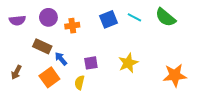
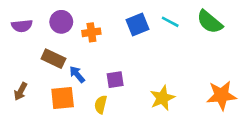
yellow star: (128, 63) -> (162, 98), moved
orange square: (49, 77) -> (63, 98), turned 30

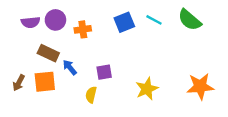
purple semicircle: (22, 26) -> (31, 22), moved
orange square: (63, 98) -> (45, 82), moved

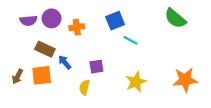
cyan line: (154, 20) -> (130, 40), moved

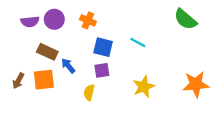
blue square: (115, 21) -> (103, 47), moved, turned 36
orange cross: (77, 27) -> (88, 20), moved, turned 32

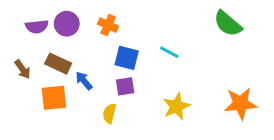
brown arrow: (18, 81) -> (23, 69), moved, turned -63

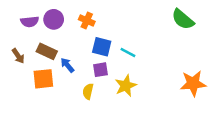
cyan line: (169, 52) -> (128, 52), moved
yellow star: (176, 106) -> (126, 86), moved

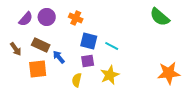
purple semicircle: (30, 22) -> (26, 19), turned -42

